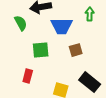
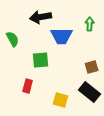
green semicircle: (21, 23) -> (13, 39), moved
brown square: (76, 50) -> (92, 67), moved

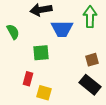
green arrow: (90, 24) -> (90, 17), size x1.5
yellow square: (61, 100) -> (44, 93), moved

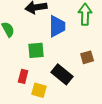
blue trapezoid: (62, 29) -> (57, 26), turned -90
black rectangle: (90, 85) -> (62, 74), moved

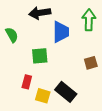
black rectangle: (62, 74) -> (66, 92), moved

